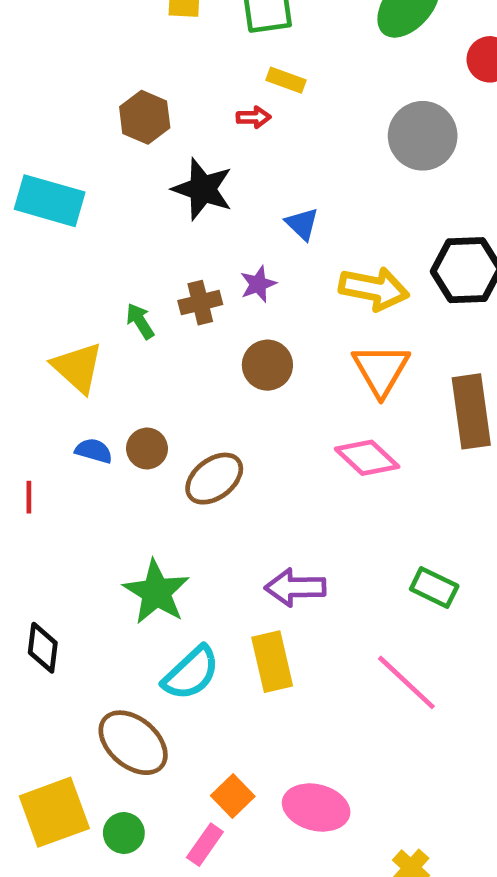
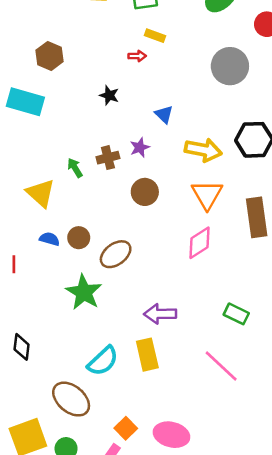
brown hexagon: (145, 117) -> (50, 56), moved
black star: (203, 189) -> (109, 95), size x0.6
pink diamond: (367, 458) -> (199, 243), turned -76
green star: (156, 592) -> (84, 292), moved

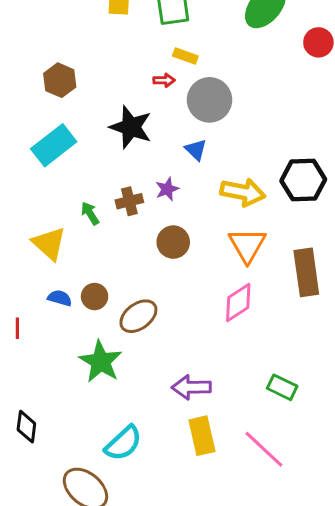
gray circle: (230, 66) -> (210, 100), moved
black star: (109, 95) -> (131, 127), size x1.8
cyan rectangle: (25, 102) -> (54, 145), moved, turned -54
yellow rectangle: (147, 355) -> (202, 436), moved

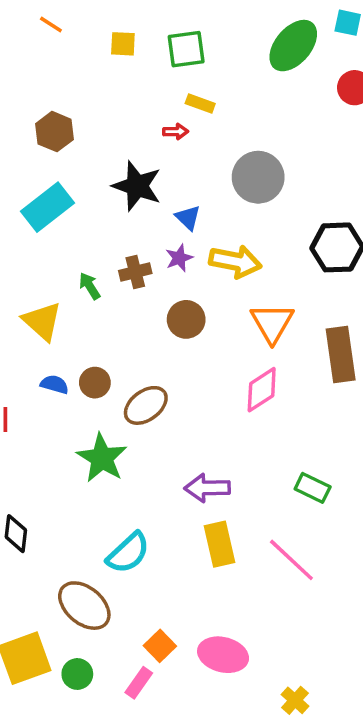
gray circle: (210, 100) -> (258, 177), moved
blue triangle: (196, 150) -> (188, 218), moved
yellow arrow: (243, 192) -> (235, 261), moved

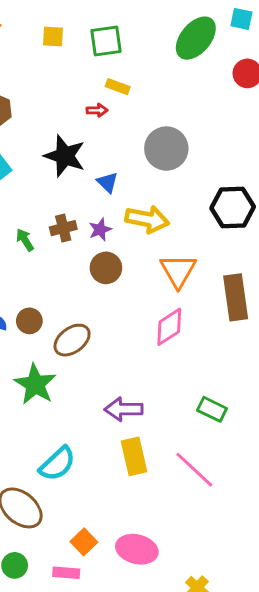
purple star: (179, 258) -> (100, 230), moved
pink rectangle: (139, 683) -> (66, 573), turned 60

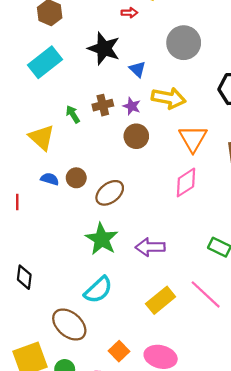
purple star: (100, 230) -> (132, 106), turned -30
green star: (35, 384) -> (102, 239), moved
yellow rectangle: (134, 456) -> (161, 300), moved, turned 64

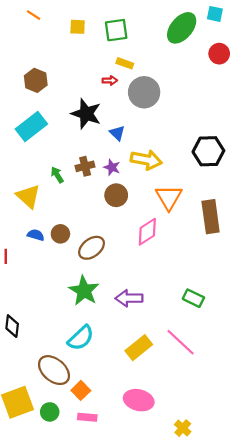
gray circle: (184, 43) -> (144, 92), moved
pink diamond: (186, 182) -> (147, 232), moved
orange square: (119, 351) -> (81, 390), moved

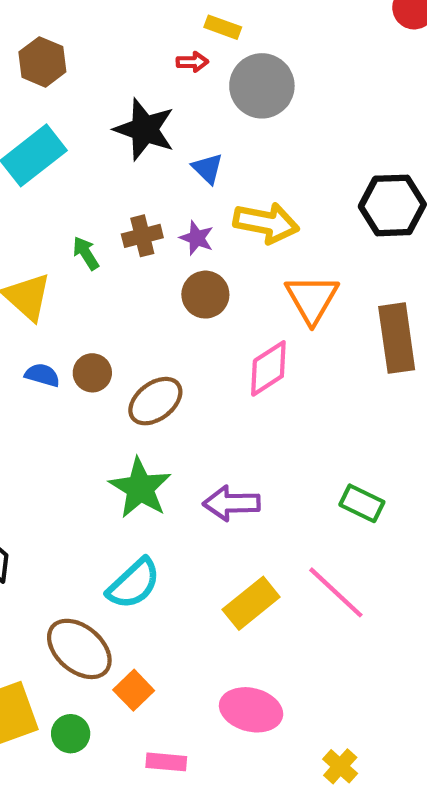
pink rectangle: (87, 417) -> (166, 762), moved

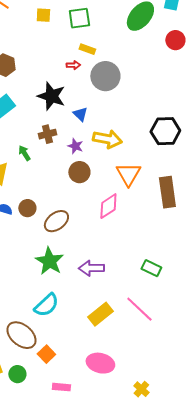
brown cross: (142, 236) -> (47, 134), moved

